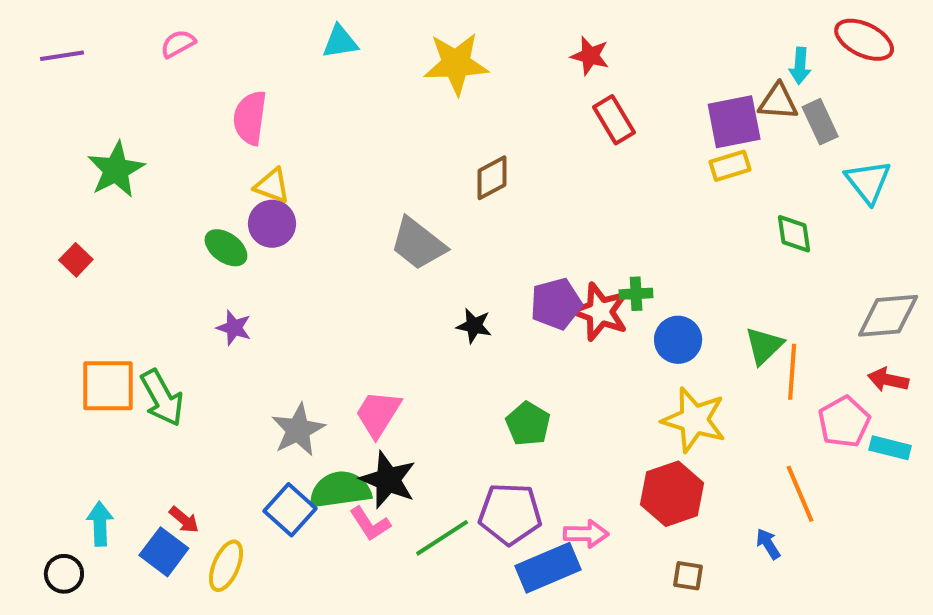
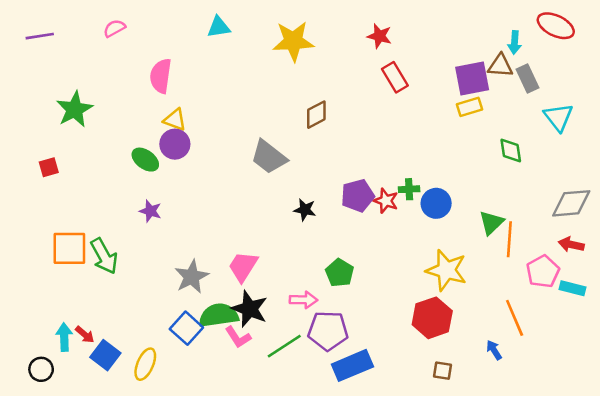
red square: (76, 260) -> (49, 167), turned 30
red star: (600, 312) -> (386, 201), size x0.7
blue circle: (678, 340) -> (436, 203), moved
red arrow: (184, 520) -> (85, 335), moved
pink arrow: (586, 534) -> (304, 300), moved

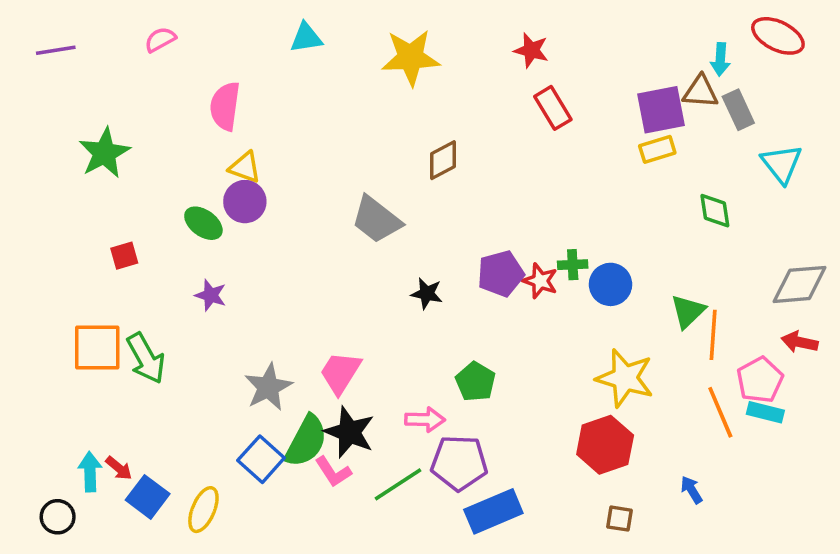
red square: (49, 167) -> (124, 256), moved
cyan rectangle: (572, 288) -> (765, 412), moved
green semicircle: (219, 315) -> (306, 441), turned 126
orange line: (515, 318) -> (720, 412), moved

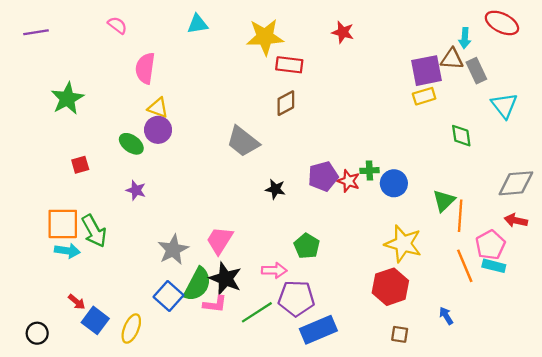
pink semicircle: (160, 40) -> (117, 25), moved, turned 66
red rectangle: (553, 108) -> (289, 65), moved, turned -52
cyan arrow: (90, 472) -> (67, 251), moved, turned 100
pink L-shape: (333, 472) -> (215, 304), turned -50

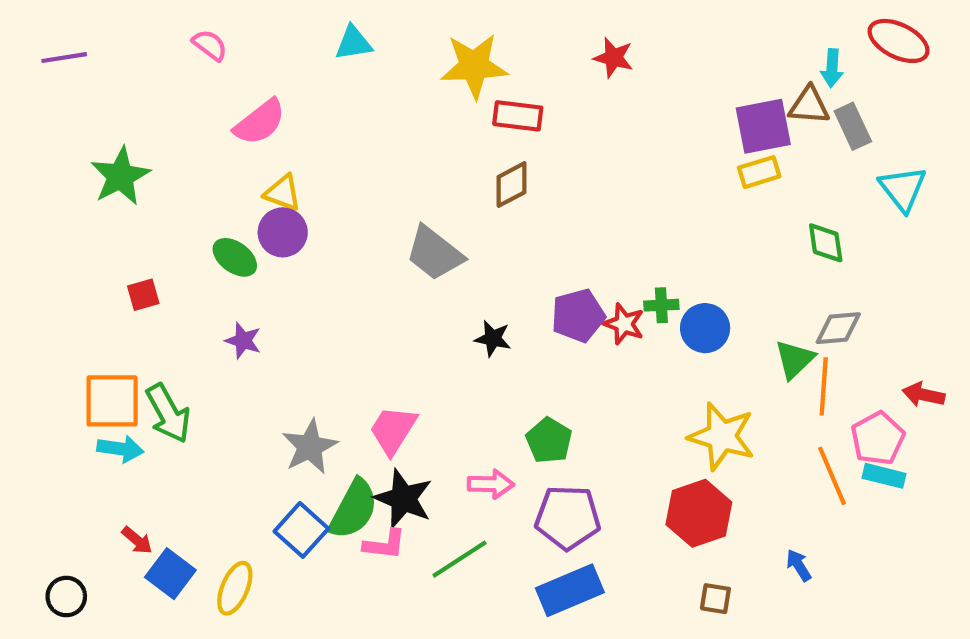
pink semicircle: (145, 68) -> (260, 122), turned -136
gray diamond: (516, 183) -> (838, 328), moved, size x0.7
purple pentagon: (296, 298) -> (568, 517), moved

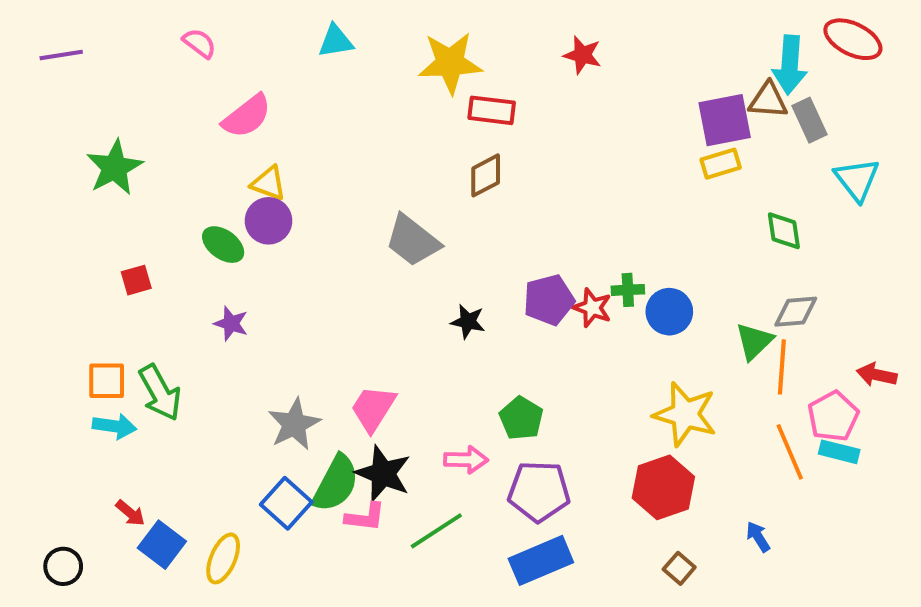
cyan arrow: (832, 68) -> (790, 65), size x1.6
orange square: (112, 401) -> (107, 381), size x0.7
brown square: (715, 599) -> (679, 568), turned 32

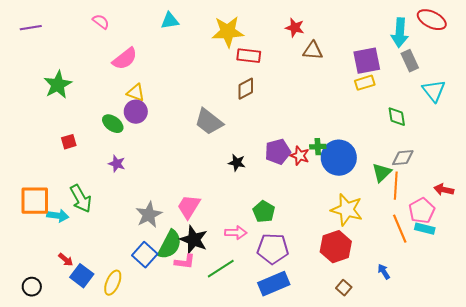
brown triangle: (768, 100) -> (313, 51), moved
blue circle: (669, 312) -> (339, 158), size x1.5
orange square: (107, 381) -> (35, 201), moved, size x1.5

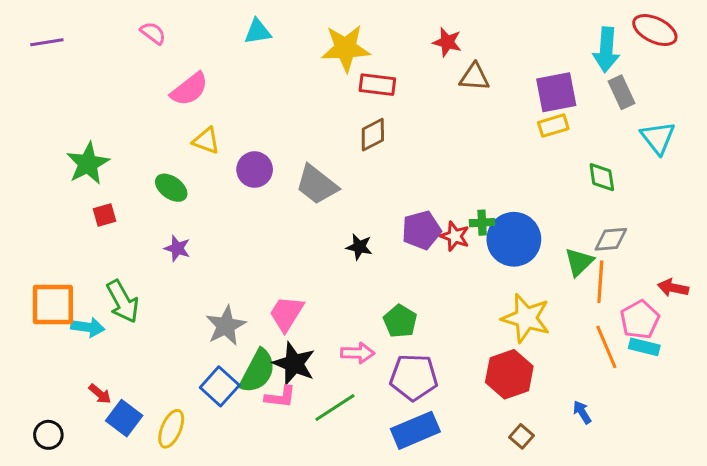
green star: (58, 85) -> (88, 163), moved
purple circle: (136, 112) -> (255, 170), moved

